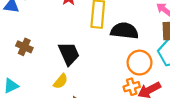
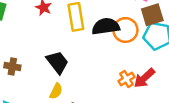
orange circle: (140, 63) -> (125, 30), moved

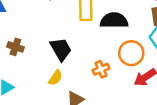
orange circle: (125, 30) -> (131, 53), moved
orange cross: (127, 79) -> (101, 69), moved

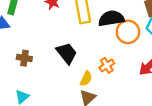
orange circle: (131, 53) -> (128, 32), moved
yellow semicircle: (55, 78) -> (86, 79), moved

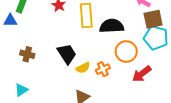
orange circle: (128, 32) -> (126, 52), moved
yellow semicircle: (86, 79) -> (83, 68), moved, turned 32

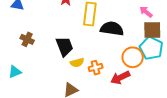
orange circle: (126, 52) -> (133, 57), moved
red arrow: (142, 74) -> (120, 78), moved

